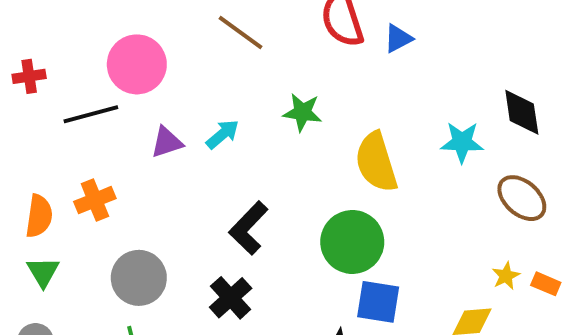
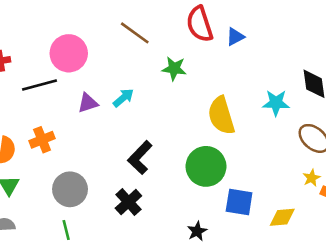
green star: (302, 112) -> (174, 69), moved
yellow star: (506, 276) -> (311, 178), moved
blue square: (378, 302) -> (239, 202), moved

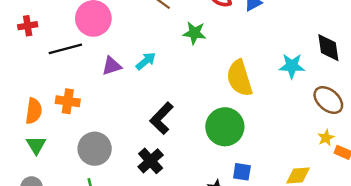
orange cross: (42, 140) -> (68, 101), turned 30
blue square: (239, 202) -> (242, 172), moved, size x0.7

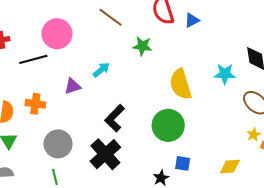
purple triangle: (112, 66) -> (72, 86), moved
black cross: (151, 161) -> (105, 154), size x1.4

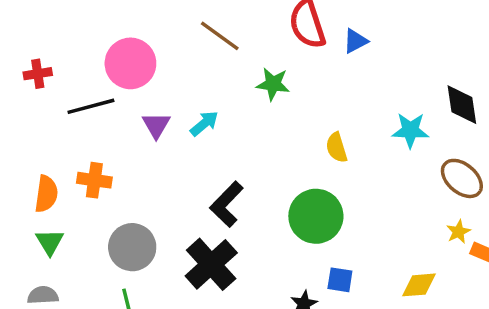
yellow semicircle: (181, 84) -> (337, 148), size x0.6
purple triangle: (72, 86) -> (156, 125), moved, turned -42

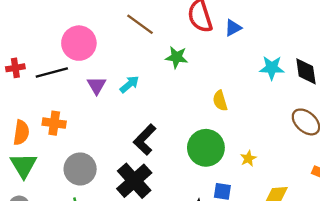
red cross: (38, 74) -> (15, 68), moved
cyan star: (410, 130) -> (272, 68), moved
yellow star: (458, 232) -> (248, 158), moved
green triangle: (50, 242) -> (24, 165), size x1.4

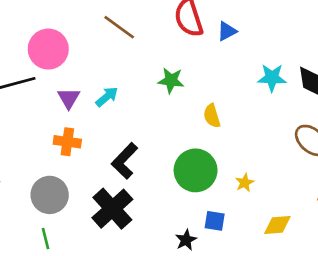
green star: (177, 57) -> (171, 80), moved
orange cross: (54, 123) -> (67, 142), moved

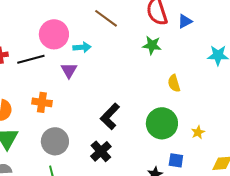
green star: (171, 80) -> (152, 45), moved
cyan arrow: (107, 97) -> (82, 47), moved, turned 36
orange cross: (67, 142) -> (42, 102), moved
black cross: (112, 209) -> (101, 151), size x0.7

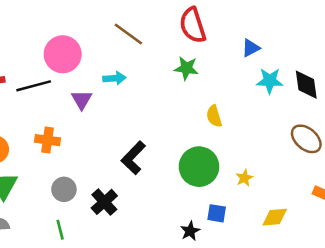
blue triangle: (185, 21) -> (251, 48), moved
cyan arrow: (82, 47) -> (114, 78), moved
gray circle: (55, 141) -> (64, 189), size x0.7
black cross: (101, 151) -> (104, 202), moved

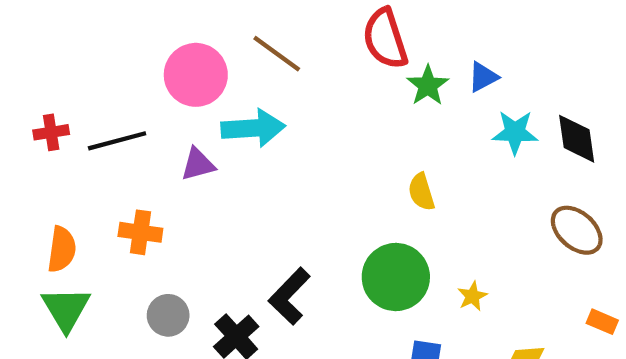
pink circle: (63, 54) -> (196, 75), moved
green star: (186, 68) -> (428, 86), moved, turned 30
cyan arrow: (114, 78) -> (253, 128), size x1.6
purple triangle: (82, 100) -> (198, 164), turned 45
black L-shape: (133, 158) -> (289, 296), moved

